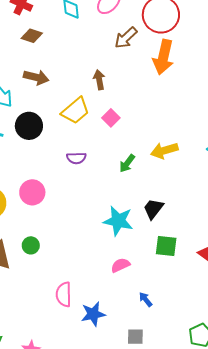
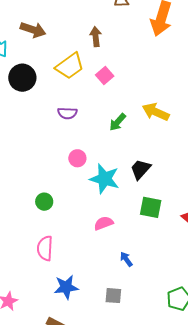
yellow arrow: (164, 150) -> (156, 112), turned 36
pink circle: (32, 192) -> (77, 158), moved, size x0.7
green circle: (31, 245) -> (44, 202), moved
blue star: (93, 314) -> (66, 287), moved

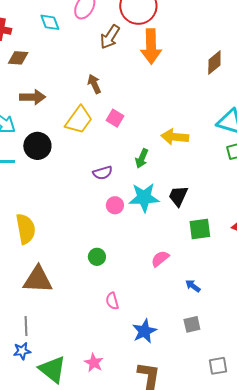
purple semicircle: (67, 113) -> (103, 173), moved
cyan star: (105, 179) -> (144, 198), moved
pink semicircle: (45, 248) -> (112, 301), size x0.7

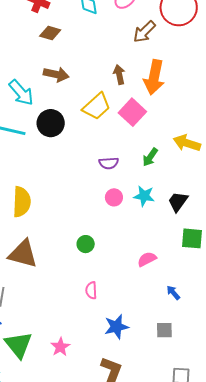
orange arrow: (151, 46) -> (154, 77), moved
pink square: (115, 118) -> (132, 112), size x1.5
cyan star: (144, 198) -> (144, 196), size x0.7

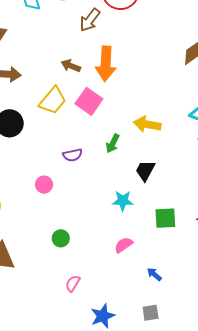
brown arrow: (119, 75) -> (71, 66), turned -48
cyan star: (144, 196) -> (123, 201), moved
pink circle: (114, 197) -> (44, 185), moved
black trapezoid: (178, 202) -> (145, 171), moved
pink semicircle: (91, 290) -> (73, 283), turned 42

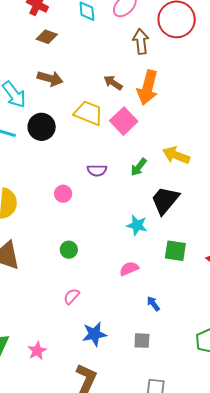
brown arrow: (90, 20) -> (141, 42), turned 125
yellow trapezoid: (53, 101) -> (88, 113), turned -120
black trapezoid: (145, 171) -> (165, 200), size x1.4

